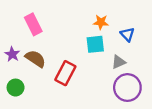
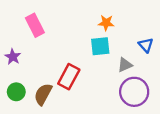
blue triangle: (127, 34) -> (146, 45), moved
brown semicircle: (35, 59) -> (43, 94), moved, turned -95

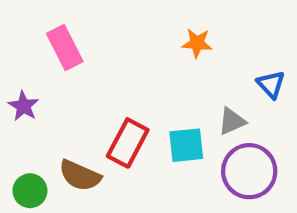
cyan square: (100, 46) -> (186, 145), moved
green circle: (16, 92) -> (30, 191), moved
brown semicircle: (43, 94) -> (80, 176), turned -95

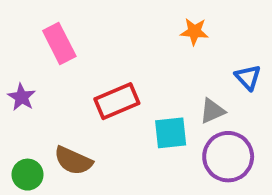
orange star: (197, 43) -> (194, 32), moved
red rectangle: (128, 143) -> (117, 101), moved, turned 39

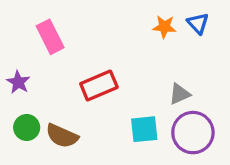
blue triangle: (248, 77) -> (198, 23), moved
cyan square: (171, 133) -> (144, 129), moved
green circle: (28, 175) -> (27, 128), moved

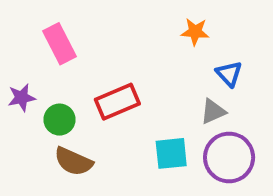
blue triangle: (198, 23) -> (229, 74), moved
purple star: (18, 82) -> (22, 98), turned 30
green circle: (27, 128) -> (59, 120), moved

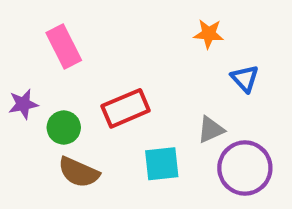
gray triangle: (213, 112) -> (211, 130), moved
cyan square: (171, 153) -> (162, 164), moved

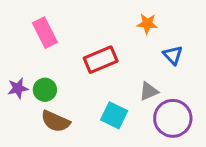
purple star: (23, 104) -> (18, 88), moved
red rectangle: (126, 108) -> (101, 60), moved
cyan square: (162, 164) -> (114, 115), turned 32

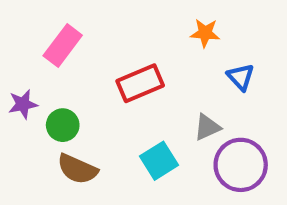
pink rectangle: (45, 33) -> (63, 46), turned 64
purple star: (18, 88) -> (23, 104), moved
cyan square: (114, 115) -> (159, 161), turned 32

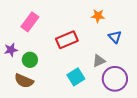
brown semicircle: (77, 169) -> (24, 81), moved

